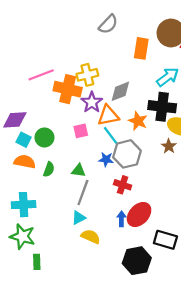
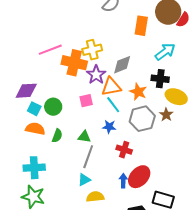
black cross: (162, 107) -> (160, 79), size x0.7
gray hexagon: (127, 154) -> (142, 119), moved
yellow semicircle: (91, 236) -> (95, 197), turned -30

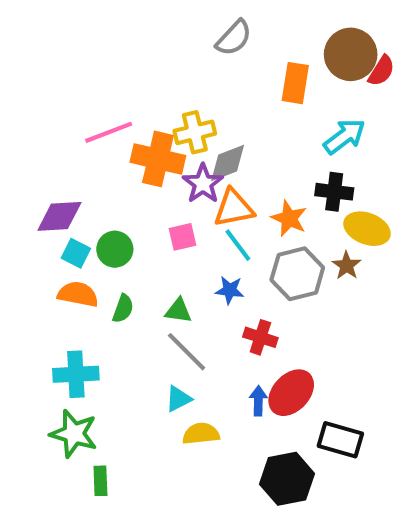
gray diamond: (122, 65) -> (228, 163), moved
gray line: (88, 157) -> (187, 352), turned -65

